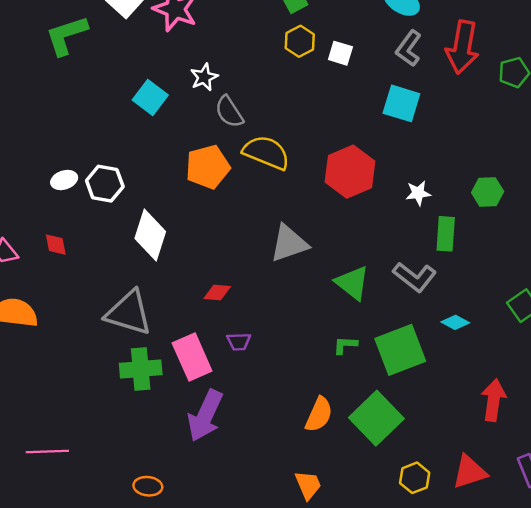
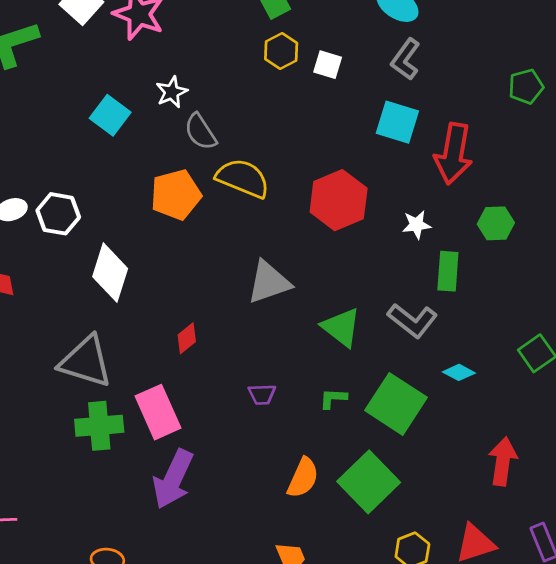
red arrow: (462, 47) -> (453, 154), moved
red diamond: (217, 292) -> (187, 338), turned -44
purple trapezoid: (239, 341) -> (262, 394), moved
green square: (400, 350) -> (396, 404), turned -36

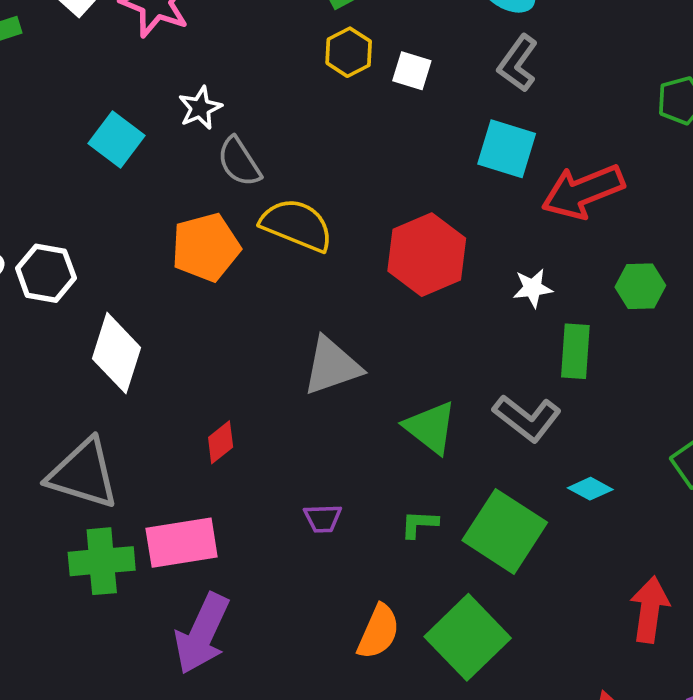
red arrow: (453, 154) -> (583, 191), turned 58
pink rectangle: (158, 412) -> (182, 543), turned -75

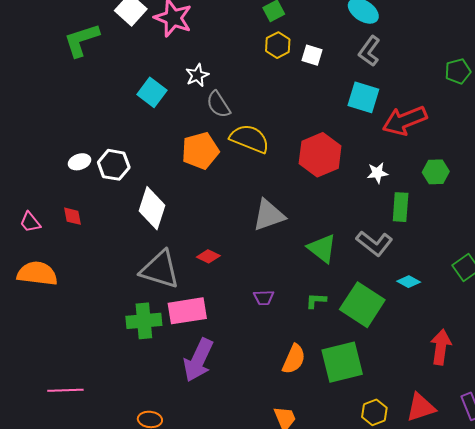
red diamond: (221, 442) -> (208, 256), turned 65
gray triangle: (83, 474) -> (160, 269), moved
green square: (468, 637) -> (342, 362), turned 30

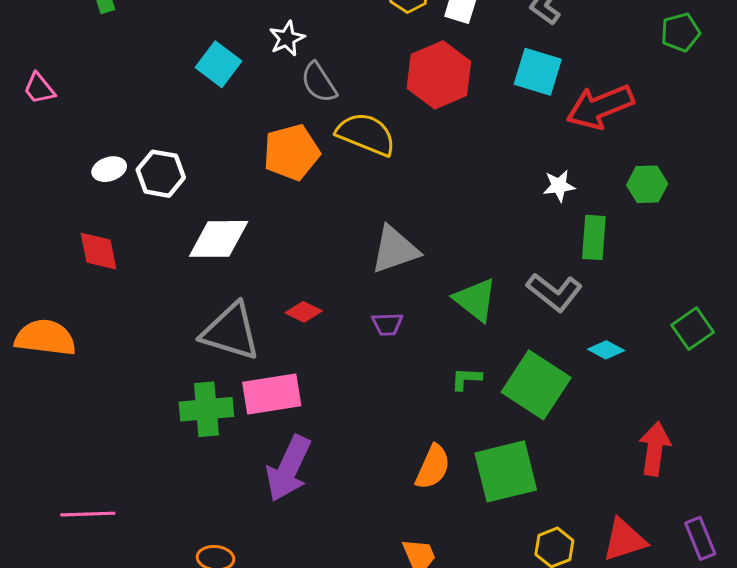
red hexagon: (320, 155) -> (439, 75), moved
white diamond: (152, 208) -> (219, 239), turned 72
red diamond: (72, 216) -> (98, 251), size x1.4
pink trapezoid: (30, 222) -> (39, 89), moved
purple trapezoid: (264, 298) -> (387, 324), moved

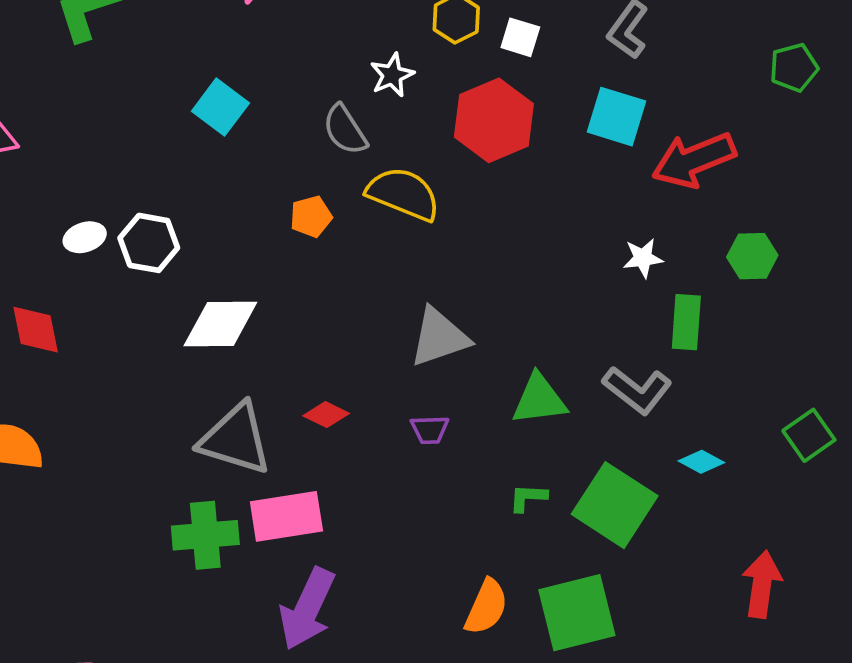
white star: (287, 38) -> (392, 75), moved
orange pentagon: (291, 152) -> (311, 217), size x0.6
red diamond: (98, 251) -> (36, 330), moved
green triangle: (475, 300) -> (539, 399), turned -45

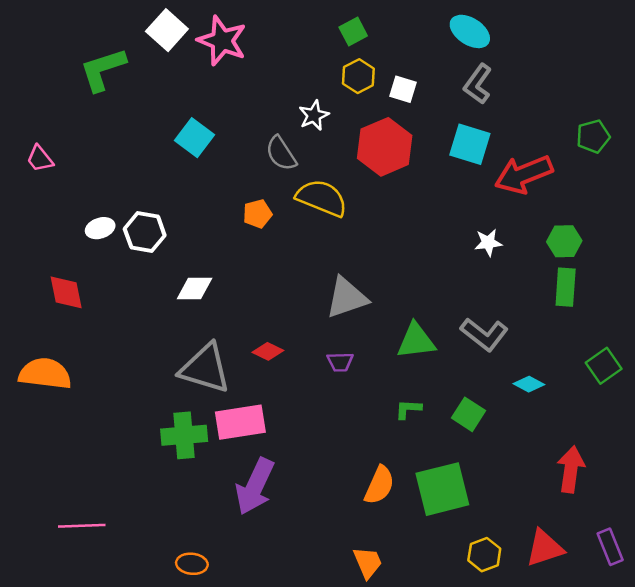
green pentagon: (794, 68) -> (593, 136), moved
green rectangle: (686, 322) -> (566, 287), moved
white diamond: (220, 324) -> (195, 288), size x0.7
green square: (615, 505) -> (469, 414), size x0.6

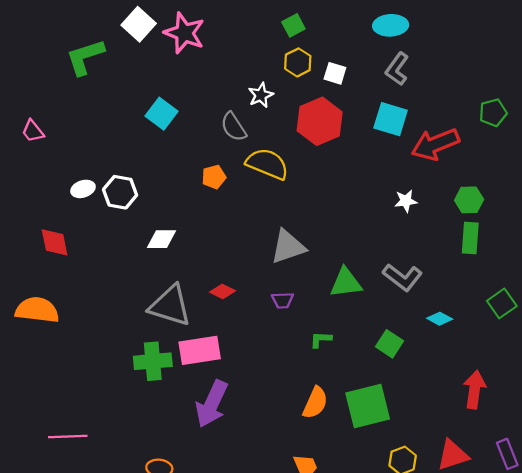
cyan ellipse: (470, 31) -> (391, 25), turned -36
green L-shape: (408, 409) -> (321, 339), moved

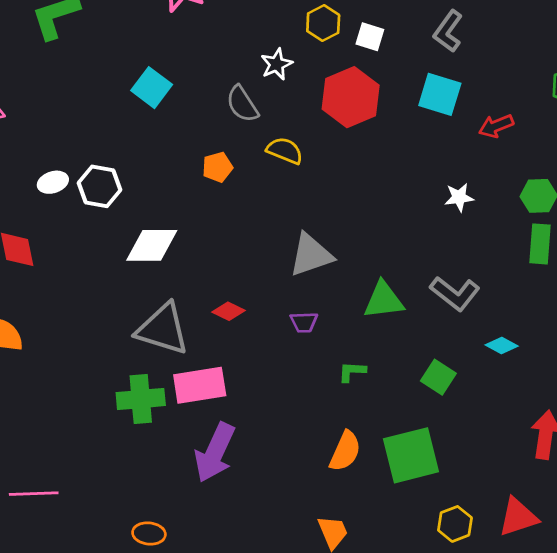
red arrow: (435, 144) -> (496, 126), size x0.6
yellow semicircle: (267, 164) -> (285, 151), size x0.7
white diamond: (161, 239) -> (152, 245), size x1.4

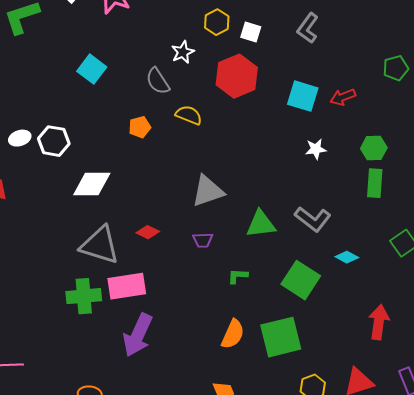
cyan square: (440, 94) -> (303, 96), moved
green square: (438, 377) -> (301, 280), size x1.5

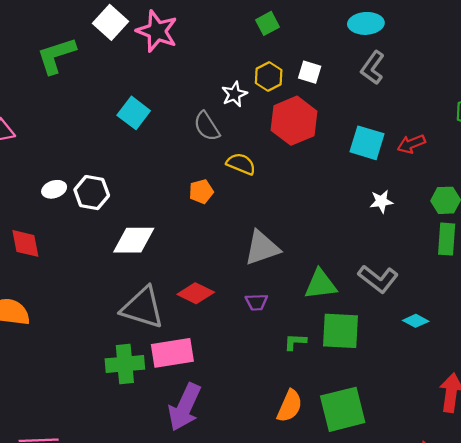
yellow hexagon: (217, 22) -> (269, 76), moved
orange pentagon: (140, 127) -> (201, 191), moved
red diamond: (148, 232) -> (196, 293), size x1.4
green square: (301, 280) -> (341, 331), moved, turned -30

